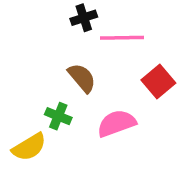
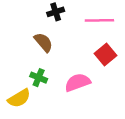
pink line: (122, 38) -> (99, 20), moved
brown semicircle: (82, 78) -> (43, 42), moved

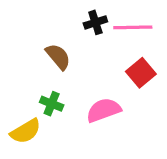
black cross: (56, 12) -> (95, 22), moved

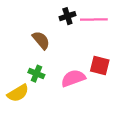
red square: (141, 73) -> (100, 66), moved, turned -36

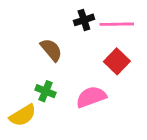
red square: (100, 66) -> (117, 61), moved, turned 30

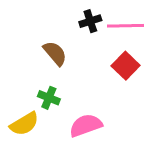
pink semicircle: (91, 97) -> (86, 125), moved

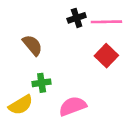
brown semicircle: (55, 53) -> (32, 45), moved
green cross: (49, 98) -> (42, 83), turned -30

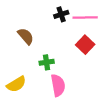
green cross: (42, 83) -> (47, 62), moved
pink semicircle: (73, 106) -> (58, 85), turned 100

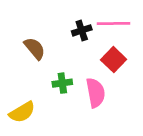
black cross: (61, 14) -> (82, 30), moved
pink semicircle: (58, 85) -> (96, 93), moved

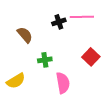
red square: (114, 60) -> (91, 57), moved
pink semicircle: (96, 93) -> (63, 83), moved

